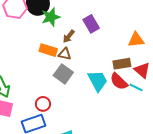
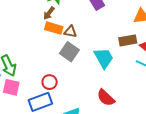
brown arrow: (69, 36) -> (49, 13), moved
red semicircle: (119, 81) -> (106, 98), moved

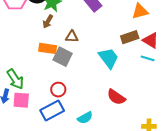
orange rectangle: (54, 28) -> (48, 48), moved
gray square: (69, 52) -> (63, 57), moved

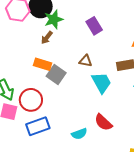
brown triangle: (72, 37) -> (86, 61), moved
red circle: (58, 90) -> (31, 100), moved, size x1.5
cyan semicircle: (85, 118) -> (79, 134), moved

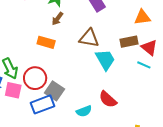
brown arrow: (47, 38) -> (57, 19), moved
brown triangle: (86, 61) -> (89, 38), size x1.5
gray square: (56, 74) -> (54, 91), moved

